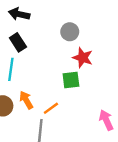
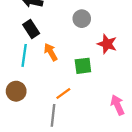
red star: (83, 58) -> (107, 44), moved
orange arrow: (26, 100) -> (51, 52), moved

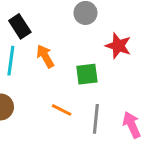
orange line: (63, 93) -> (62, 110), turned 63
gray line: (53, 115) -> (96, 119), moved

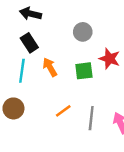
green square: (87, 74) -> (84, 71), moved
orange line: (62, 110) -> (63, 111), turned -63

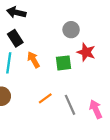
gray circle: (83, 32) -> (71, 30), moved
gray line: (91, 118) -> (70, 105), turned -30

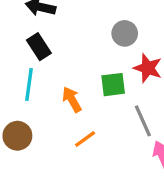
orange arrow: (33, 60) -> (72, 99), moved
gray line: (70, 105) -> (143, 121), moved

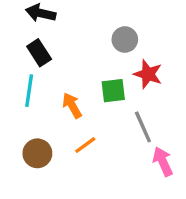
brown circle: (17, 136) -> (37, 153), moved

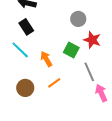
cyan line: (29, 91) -> (20, 50), turned -54
green square: (113, 91) -> (71, 50), turned 35

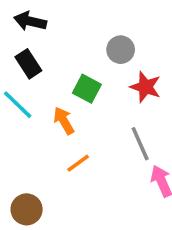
green square: (71, 50) -> (87, 89), moved
brown circle: (25, 88) -> (27, 209), moved

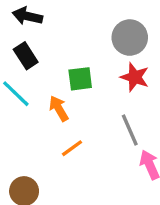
gray circle: (121, 50) -> (130, 38), moved, size x1.4
green square: (87, 89) -> (80, 79), turned -35

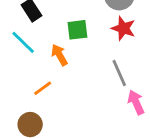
orange line: (72, 148) -> (43, 88), moved

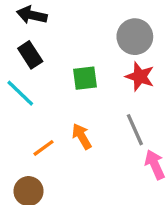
orange arrow: (59, 55) -> (82, 136), moved

